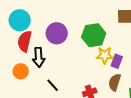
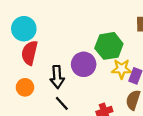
purple circle: (57, 33) -> (84, 64), moved
black arrow: (39, 57) -> (57, 77), moved

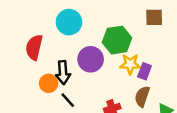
cyan circle: (24, 29) -> (69, 22), moved
orange circle: (25, 87) -> (49, 83), moved

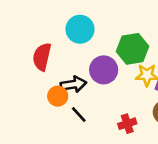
black arrow: (63, 73) -> (73, 84), turned -95

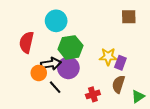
green hexagon: (132, 49) -> (70, 47), moved
purple circle: (104, 70) -> (68, 68), moved

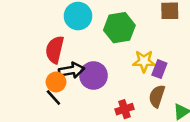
red semicircle: (26, 42) -> (55, 50), moved
green hexagon: (70, 47) -> (119, 28), moved
black line: (55, 87) -> (53, 97), moved

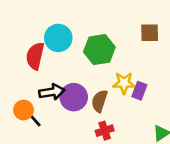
red semicircle: (55, 50) -> (35, 56), moved
orange circle: (56, 82) -> (24, 110), moved
brown semicircle: (157, 96) -> (99, 101), moved

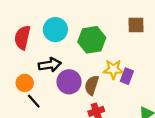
red semicircle: (35, 56) -> (22, 38), moved
black arrow: (52, 92) -> (50, 65), moved
orange circle: (24, 110) -> (25, 83), moved

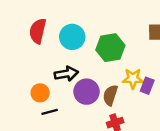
red semicircle: (22, 38) -> (38, 31), moved
black line: (34, 101) -> (50, 112), turned -63

